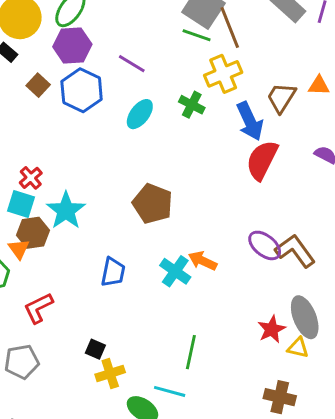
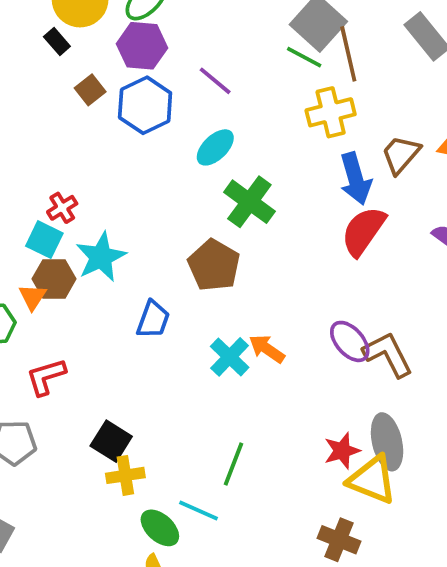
green cross: (192, 105) -> (249, 202), moved, size x1.5
blue trapezoid: (113, 272) -> (153, 319), moved
yellow triangle: (298, 348) -> (372, 480), size x1.8
black square: (95, 349) -> (111, 441), size x1.5

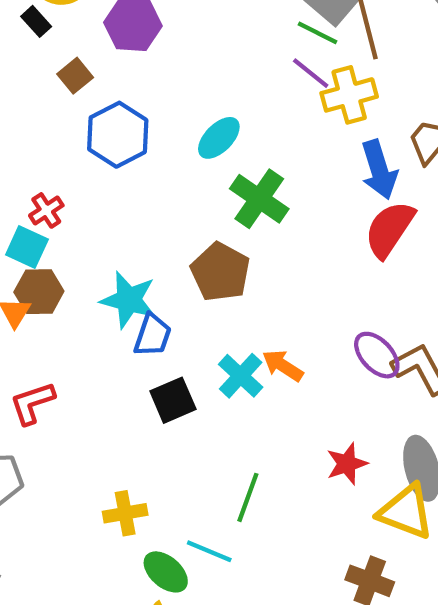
purple line: (215, 81) -> (311, 73), moved
blue hexagon: (145, 105) -> (118, 135), moved
cyan star: (101, 257) -> (129, 300), moved, turned -30
black square: (111, 441) -> (173, 400), moved, turned 36
red star: (342, 451) -> (347, 464), moved

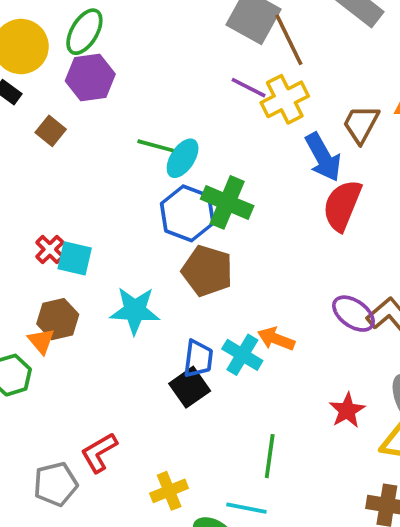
green line: (318, 33) -> (156, 146), moved
blue hexagon: (118, 135) -> (187, 213), moved
cyan square: (27, 247) -> (75, 258), moved
blue trapezoid: (153, 335) -> (198, 359), moved
red L-shape: (32, 403) -> (99, 452), moved

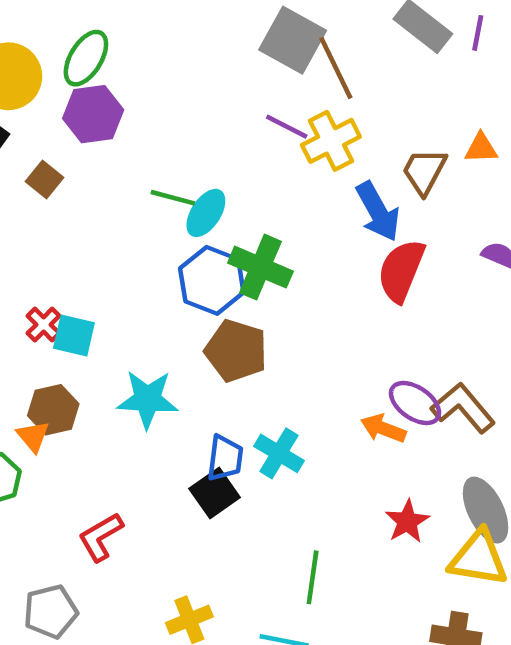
orange arrow: (276, 339) -> (383, 428), moved
red L-shape: (99, 452) -> (101, 537), moved

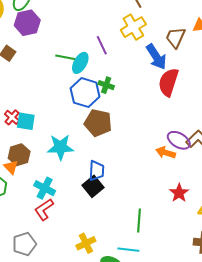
purple line: (287, 127) -> (102, 45), moved, turned 42
green cross: (260, 267) -> (106, 85), size x0.6
cyan cross: (279, 453) -> (45, 188), moved

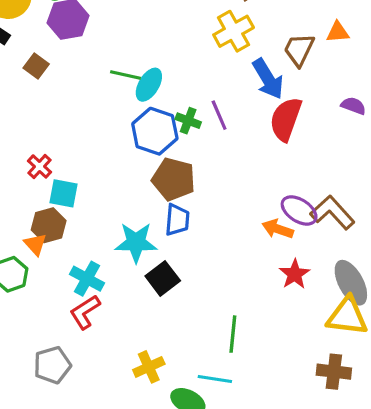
purple line: (102, 45) -> (219, 115), moved
cyan square: (26, 121) -> (63, 193), moved
cyan star: (60, 147) -> (136, 242), moved
blue trapezoid: (97, 171) -> (177, 220), moved
red star: (179, 193) -> (295, 274), moved

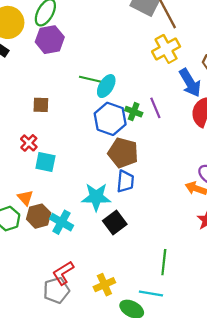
brown square: (36, 66) -> (41, 105), moved, turned -35
brown hexagon: (49, 225) -> (39, 216), moved
red L-shape: (85, 312) -> (63, 273), moved
gray pentagon: (52, 365) -> (56, 290), moved

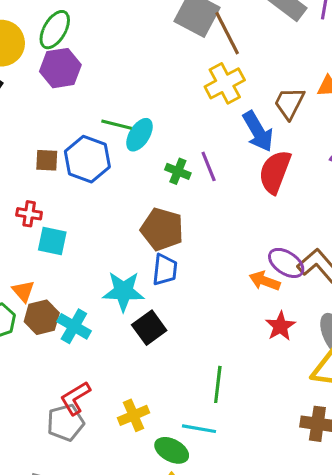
blue hexagon: (110, 119) -> (87, 159), moved
red cross: (29, 143) -> (29, 214), turned -35

